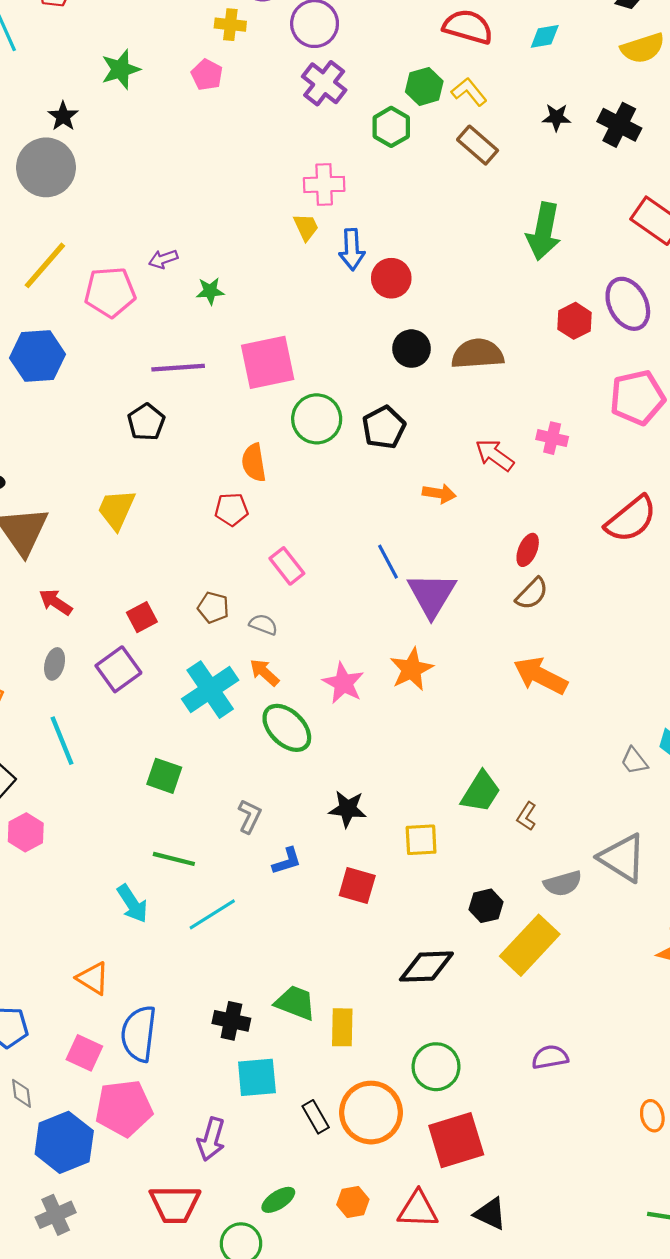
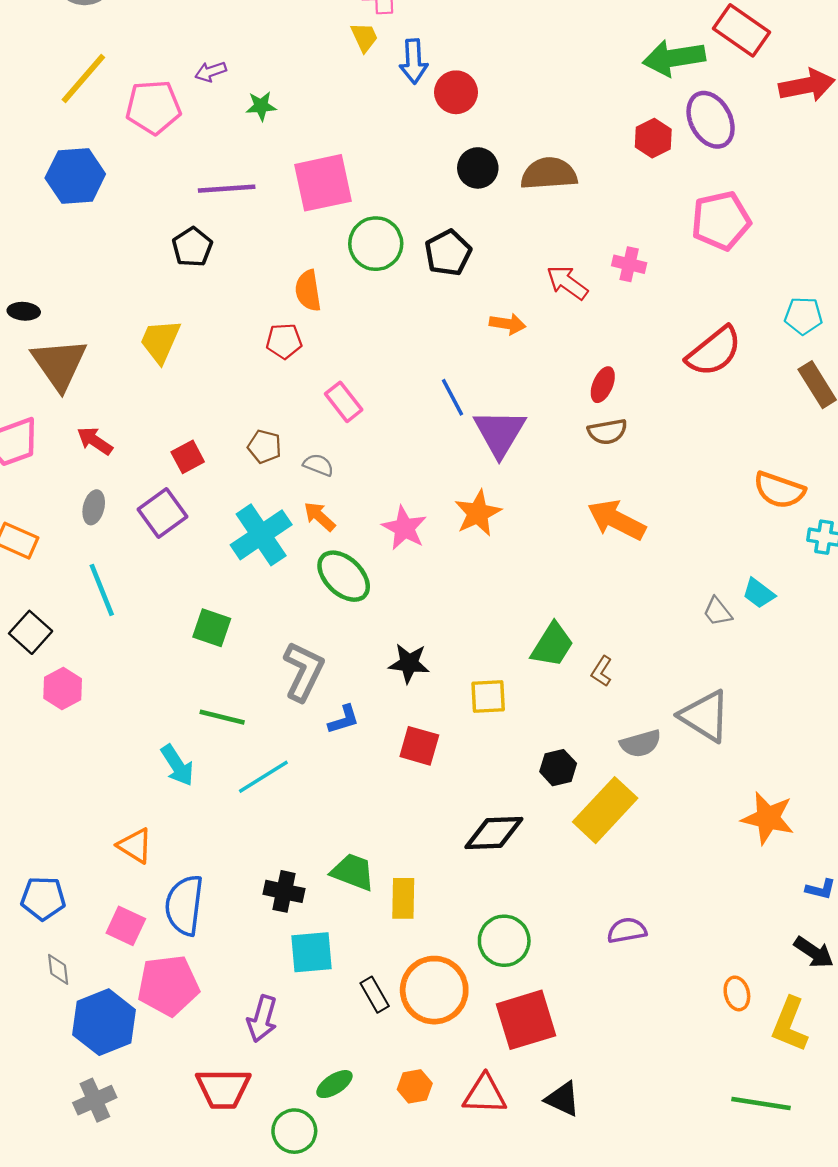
green arrow: (544, 231) -> (674, 58), moved, turned 70
brown semicircle: (532, 594) -> (607, 432), turned 36
gray L-shape: (250, 816) -> (304, 671), size x1.6

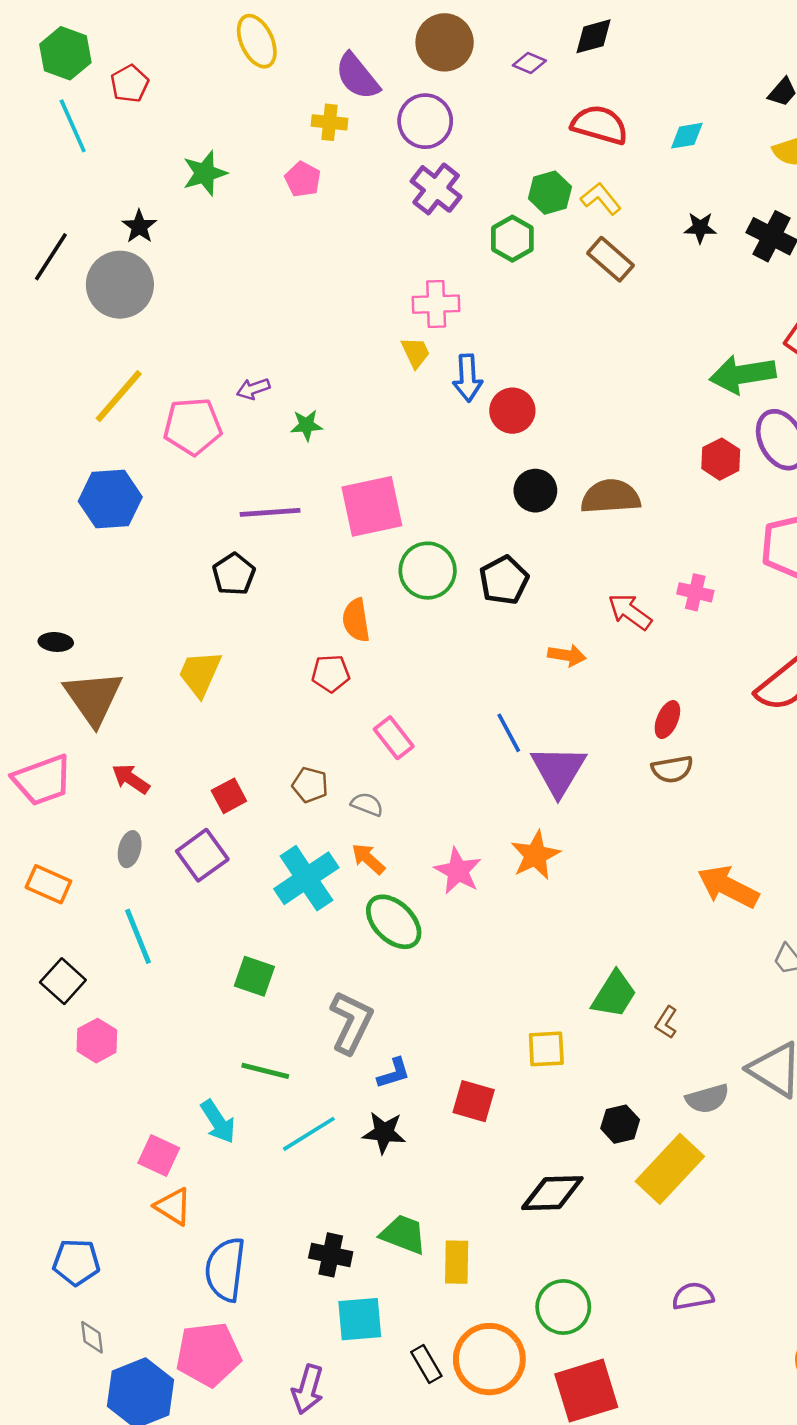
orange arrow: (617, 520) -> (728, 887), moved
black star: (409, 663) -> (384, 1133), moved
pink square: (126, 926) -> (159, 1156), moved

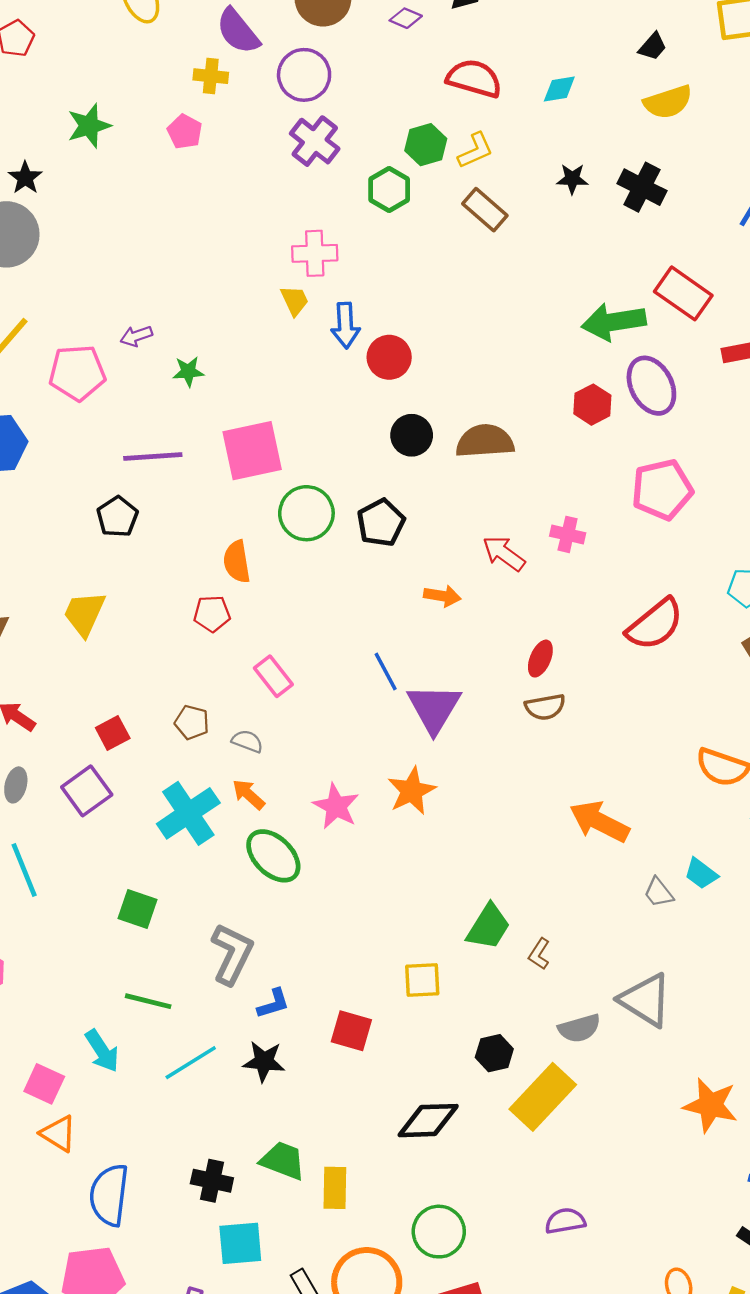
yellow L-shape: (601, 199) -> (475, 151), turned 105

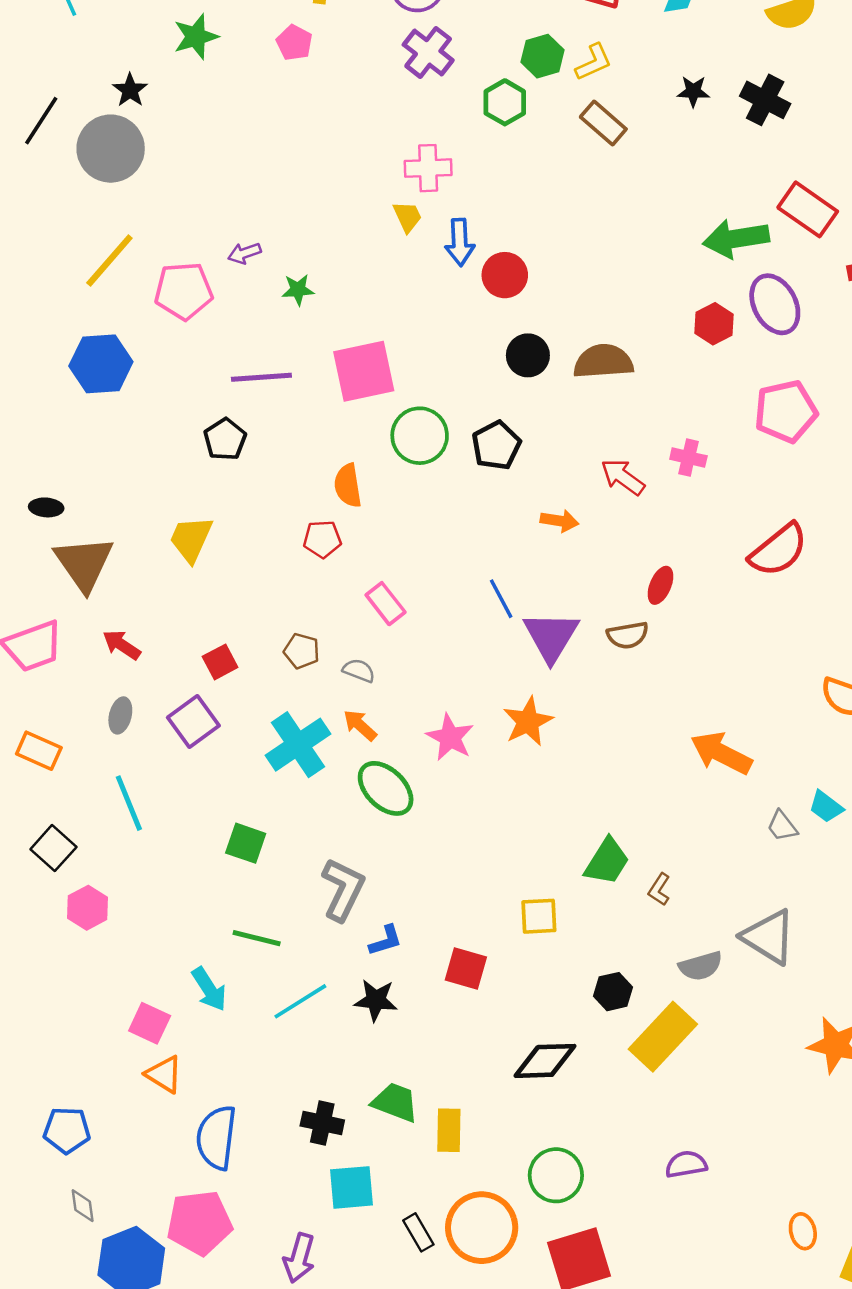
brown semicircle: (545, 707) -> (628, 635), moved

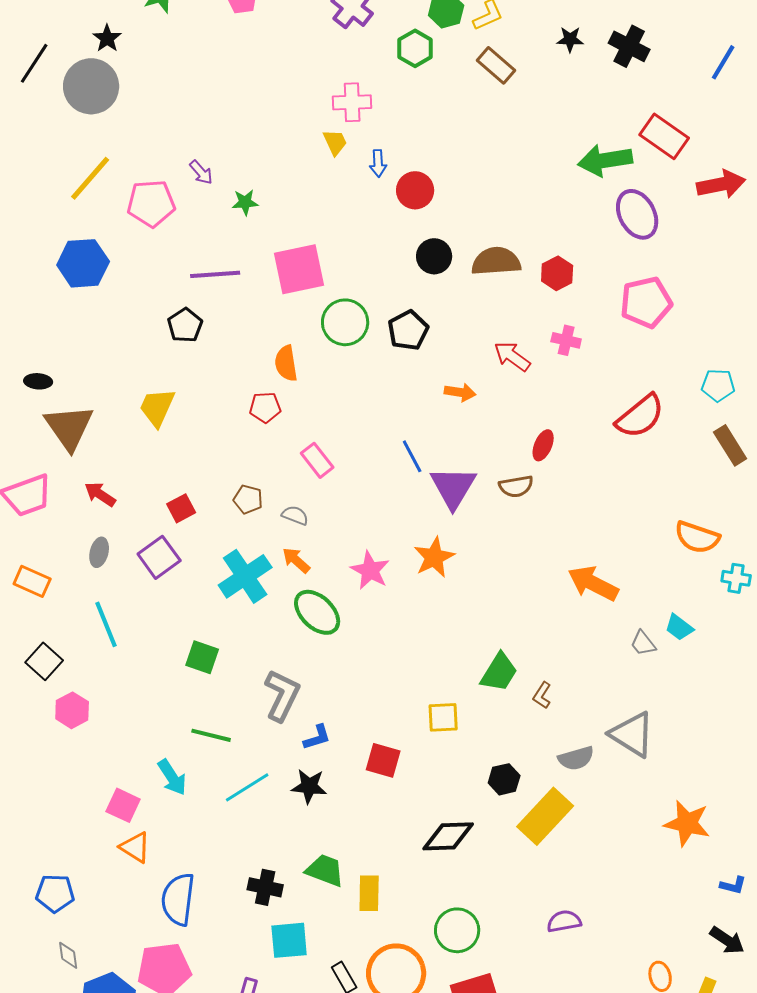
blue arrow: (460, 242) -> (378, 163), size x0.7
purple arrow: (244, 253) -> (201, 172), turned -112
red hexagon: (714, 324) -> (557, 273), moved

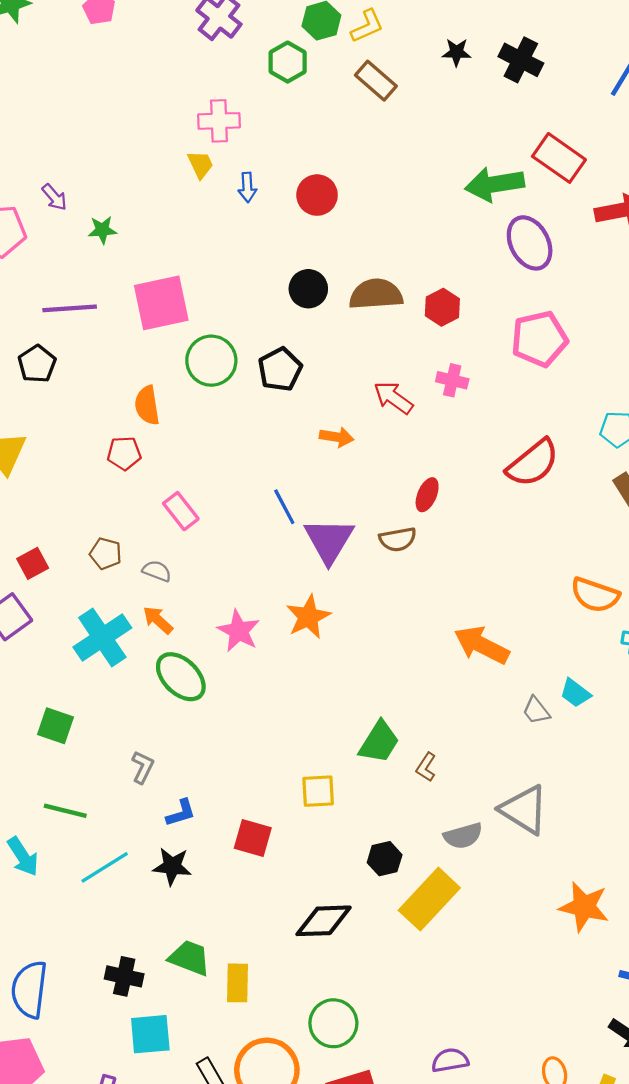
red circle: (415, 190) -> (317, 195), moved
gray L-shape: (282, 695) -> (143, 767), size x0.6
purple semicircle: (564, 921) -> (450, 1060), moved

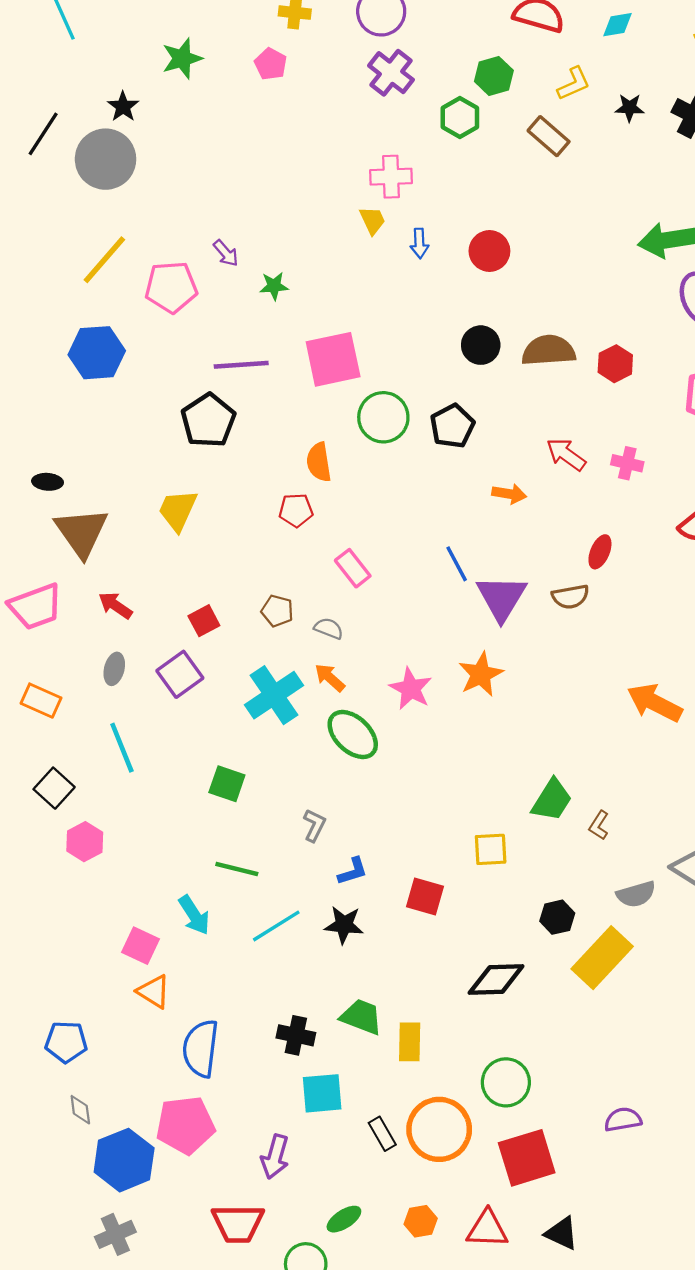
yellow L-shape: (367, 26) -> (574, 84), moved
black pentagon: (37, 364) -> (208, 421), size x1.4
pink cross: (452, 380) -> (627, 463), moved

